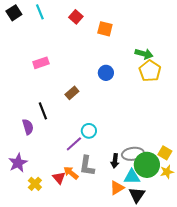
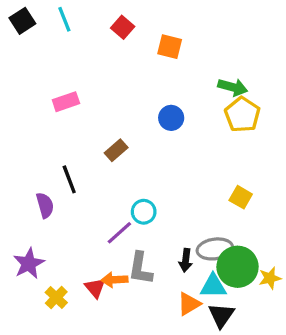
yellow square: (165, 153) -> (241, 197), moved
orange arrow: (71, 173) -> (115, 280), turned -42

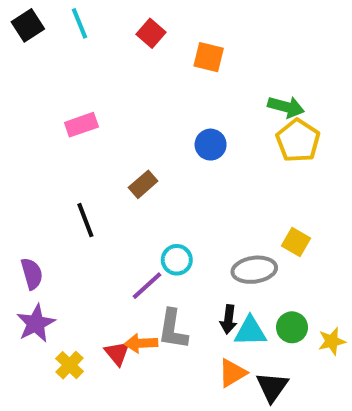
purple semicircle: (45, 205) -> (32, 274), moved
gray ellipse: (215, 249) -> (254, 270), moved
green circle: (238, 267) -> (292, 327), size x0.6
cyan triangle: (213, 286) -> (250, 331), moved

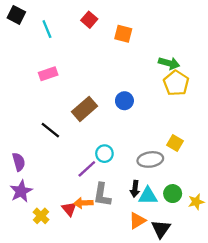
cyan line: (79, 23) -> (47, 29), moved
black square: (28, 25) -> (16, 15), turned -30
blue circle: (211, 145) -> (124, 101), moved
brown rectangle: (143, 184) -> (84, 109), size x1.5
black line: (85, 220) -> (50, 130), turned -30

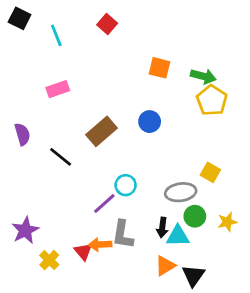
orange square: (123, 34) -> (159, 68), moved
purple semicircle: (19, 162) -> (22, 134), moved
green circle: (173, 194) -> (195, 216), moved
yellow star: (196, 202) -> (227, 222), moved

